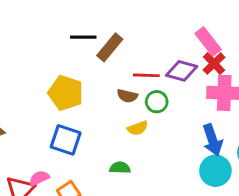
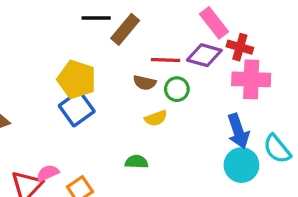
pink rectangle: (208, 41) -> (214, 23), moved
red cross: (214, 64) -> (240, 47), turned -30
blue square: (66, 140) -> (77, 108), moved, turned 36

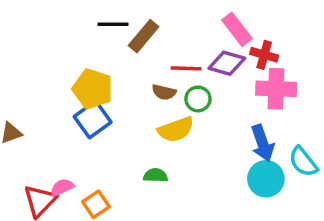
yellow semicircle: (156, 118) -> (176, 130), size x1.5

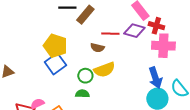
green circle: (198, 99) -> (85, 76), moved
green semicircle: (155, 175) -> (82, 94), moved

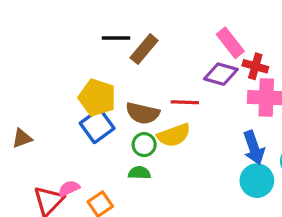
red line: (110, 34) -> (185, 102), moved
brown semicircle: (97, 48) -> (143, 113), moved, size x1.5

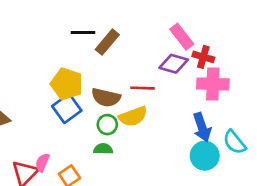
pink semicircle: (69, 188) -> (42, 162), turned -42

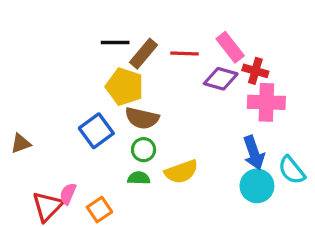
yellow pentagon: (67, 84) -> (125, 87), moved
red line: (142, 88) -> (184, 54), moved
yellow semicircle: (133, 116) -> (181, 172), moved

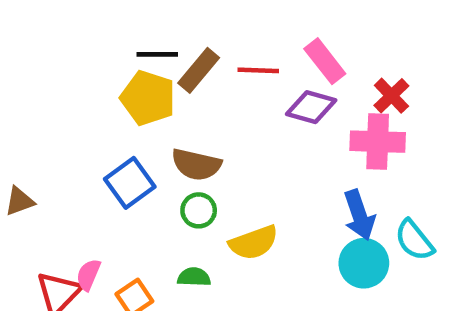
red cross: (255, 71) -> (391, 96), moved, turned 30
yellow pentagon: (125, 87) -> (148, 98), moved
green semicircle: (139, 178) -> (194, 277), moved

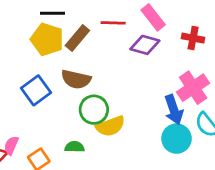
brown rectangle: (199, 70) -> (77, 38), moved
red cross: (391, 96) -> (193, 38), turned -35
pink cross: (378, 142) -> (193, 88), moved, turned -36
green circle: (199, 210) -> (94, 110), moved, size x1.4

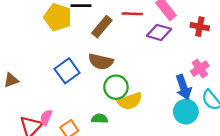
yellow pentagon: (47, 39) -> (58, 17), moved
pink cross: (193, 88) -> (200, 69), size x0.7

